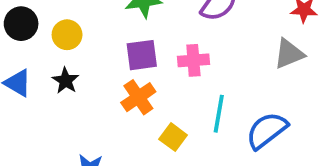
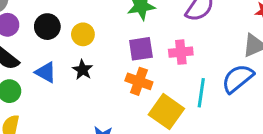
orange cross: (138, 97) -> (139, 81), turned -35
blue semicircle: (267, 130) -> (238, 78), moved
yellow square: (173, 137) -> (166, 112), size x1.6

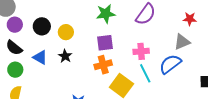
pink cross: (181, 52) -> (141, 51), moved
orange cross: (139, 81) -> (103, 65), turned -36
cyan line: (201, 93) -> (145, 73), turned -36

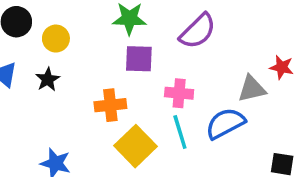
red star: (190, 19) -> (282, 67), moved
purple square: (105, 43) -> (139, 59), moved

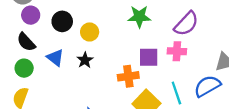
purple square: (139, 59) -> (149, 57), moved
pink cross: (179, 93) -> (177, 51), moved

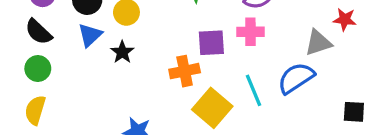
blue triangle: (55, 58) -> (90, 35), moved, turned 42

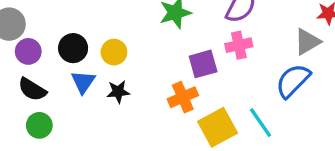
black star: (122, 52) -> (118, 92), turned -30
cyan line: (253, 90) -> (260, 123), moved
yellow square: (212, 108) -> (218, 127), turned 33

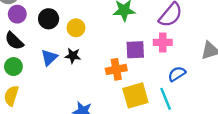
blue semicircle: (293, 81) -> (177, 74), moved, size x0.7
blue triangle: (83, 82) -> (49, 57), moved

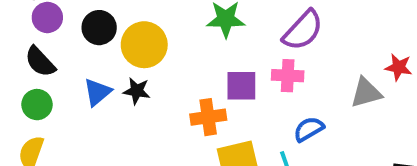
yellow circle: (76, 28) -> (144, 45), size x1.5

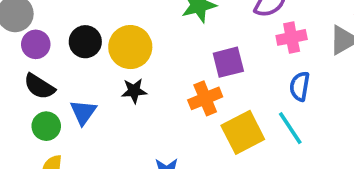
pink cross: (288, 76) -> (292, 37), moved
blue triangle: (97, 92) -> (83, 112), moved
blue semicircle: (309, 129) -> (300, 86), turned -36

